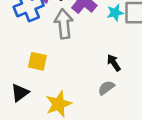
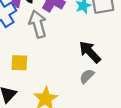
black arrow: (114, 63) -> (90, 52), size x1.5

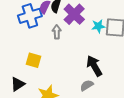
gray arrow: (38, 24) -> (57, 32), size x0.6

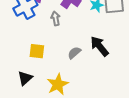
gray semicircle: (87, 85) -> (74, 53), moved

